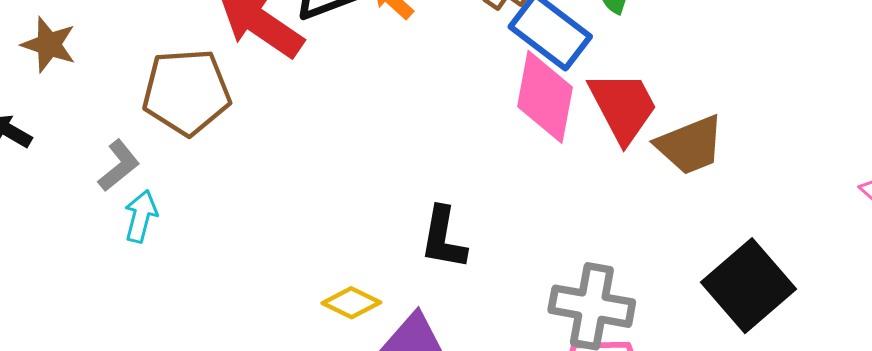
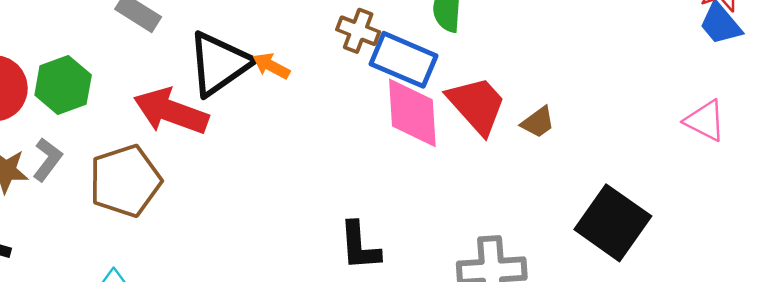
brown trapezoid: (690, 145) -> (538, 122), size x0.6
gray L-shape: (119, 166) -> (47, 159), moved

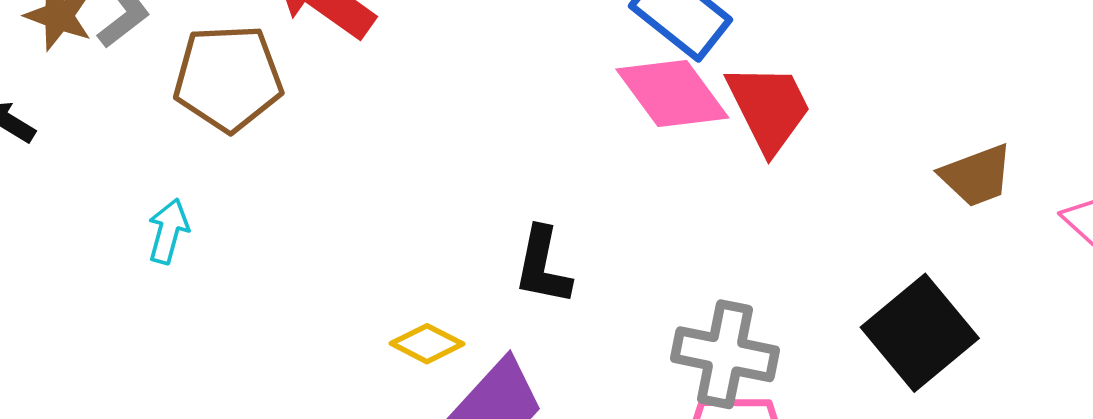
pink diamond: (412, 113) -> (672, 93), turned -48
brown trapezoid: (538, 122) -> (976, 176), moved, size x1.4

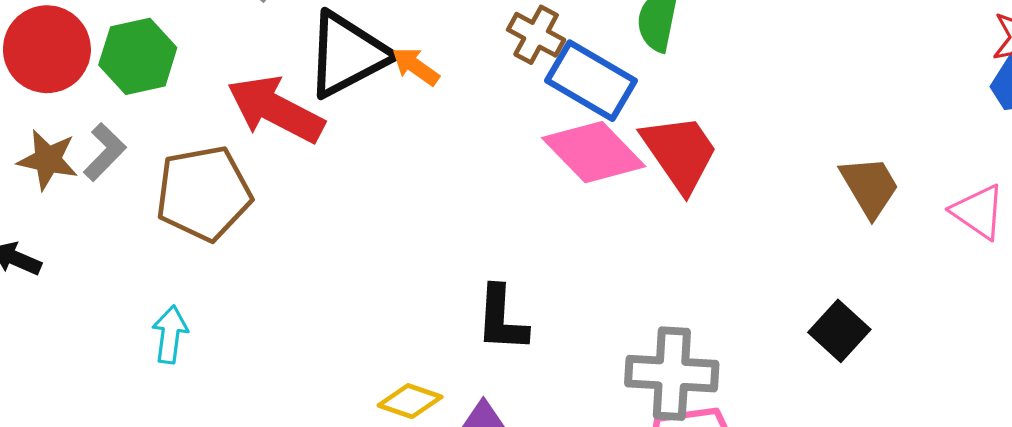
brown trapezoid: (976, 176) -> (870, 187), turned -92
black square: (920, 333) -> (839, 331), size x0.6

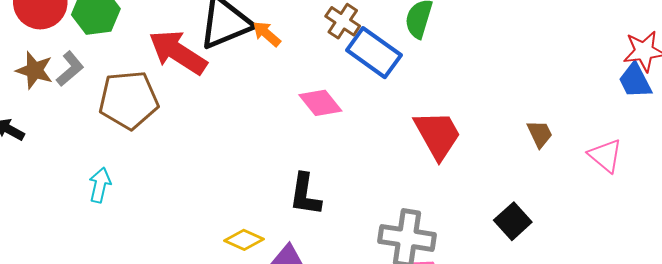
pink diamond: (594, 152) -> (320, 103), moved, size x0.7
red trapezoid: (680, 153) -> (438, 135), moved
brown trapezoid: (870, 187) -> (540, 134), size x0.7

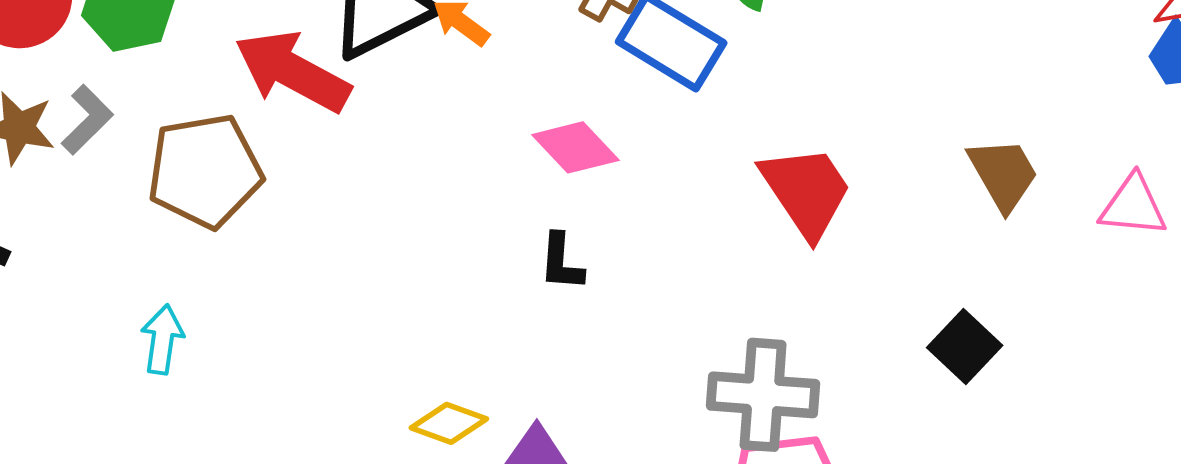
brown trapezoid: (540, 134) -> (1003, 174), size x1.4
pink triangle: (605, 156) -> (1133, 206), turned -30
black L-shape: (305, 194) -> (561, 262), moved, size x0.7

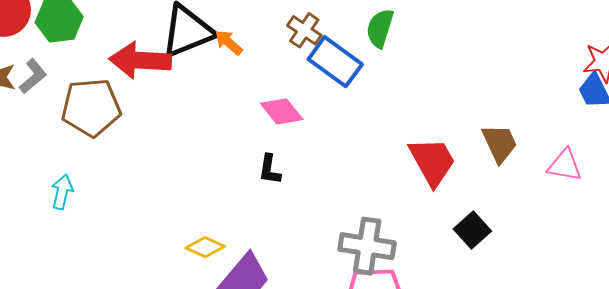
red arrow: (293, 71) -> (140, 60), turned -30
red trapezoid: (806, 191) -> (432, 161), moved

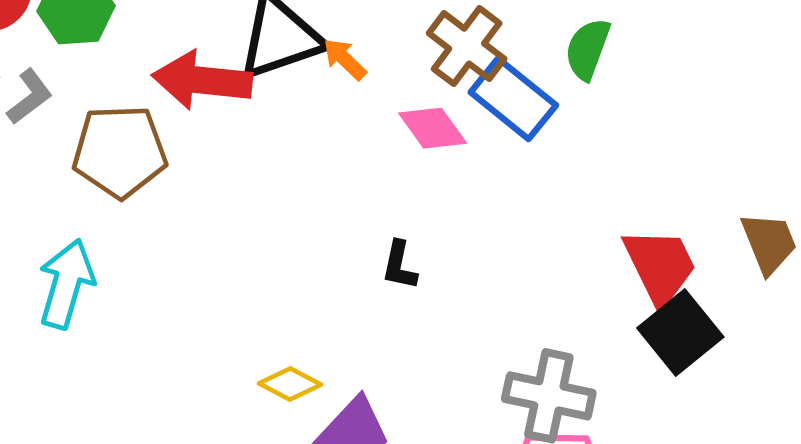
brown cross: (304, 30) -> (467, 46), size x1.4
pink diamond: (282, 111) -> (433, 128), moved
cyan arrow: (62, 192) -> (66, 284), size x1.6
black square: (472, 230) -> (680, 332), moved, size x1.4

